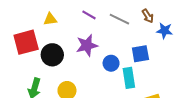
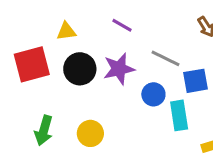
gray line: (119, 19) -> (165, 58), moved
black circle: (52, 55) -> (80, 69), moved

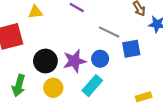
black circle: (80, 69) -> (45, 61), moved
purple star: (119, 69) -> (74, 61), moved
cyan rectangle: (179, 115) -> (92, 86), moved, turned 50

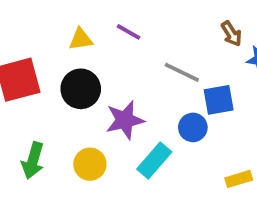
yellow triangle: (35, 12) -> (81, 39), moved
blue circle: (100, 59) -> (193, 127), moved
black circle: (45, 61) -> (81, 89), moved

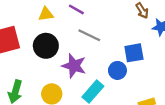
gray line: (182, 72) -> (89, 35), moved
purple star: (125, 120) -> (74, 66), turned 30

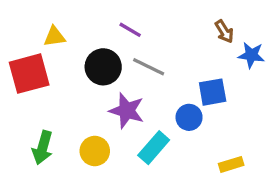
yellow triangle: (46, 14) -> (54, 37), moved
black circle: (46, 46) -> (103, 67), moved

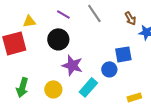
purple line: (130, 30) -> (63, 14), moved
gray line: (149, 67) -> (94, 13), moved, turned 30

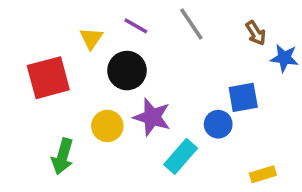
yellow triangle: (29, 21) -> (91, 38), moved, turned -48
yellow circle: (53, 89) -> (107, 126), moved

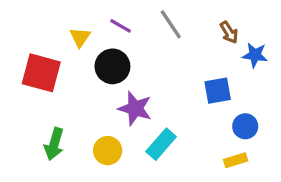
red square: (48, 78) -> (41, 73), turned 30
blue circle: (218, 124) -> (245, 126), moved
yellow circle: (107, 126) -> (108, 151), moved

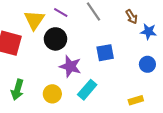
yellow triangle: (80, 37) -> (34, 20), size x1.5
blue square: (218, 91) -> (105, 53), moved
blue circle: (245, 126) -> (147, 64), moved

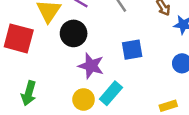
yellow circle: (52, 94) -> (84, 99), moved

